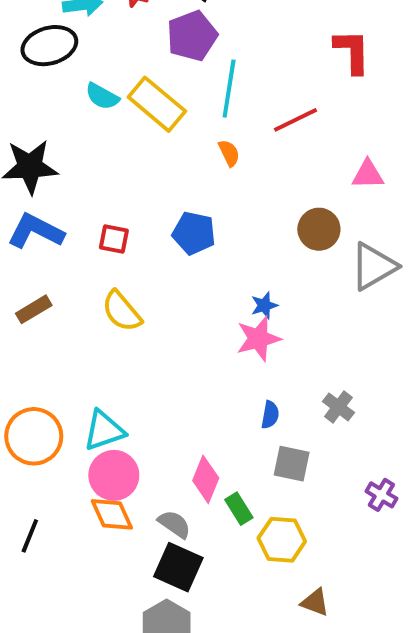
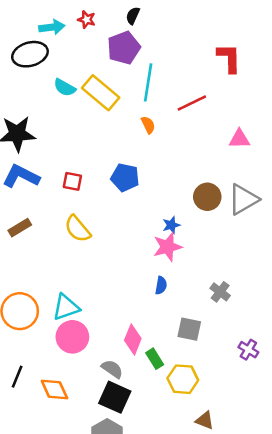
brown circle: (319, 229) -> (207, 197), moved
blue semicircle: (270, 415) -> (161, 285), moved
orange diamond: (112, 514) -> (54, 389), moved

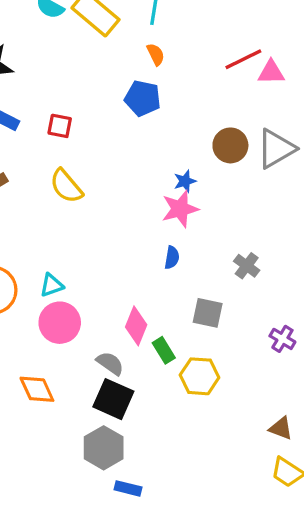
red line: (192, 103) -> (243, 59), moved
blue pentagon: (125, 178) -> (143, 98), moved
cyan triangle: (66, 307) -> (52, 285), size x0.7
brown triangle: (205, 420) -> (281, 428), moved

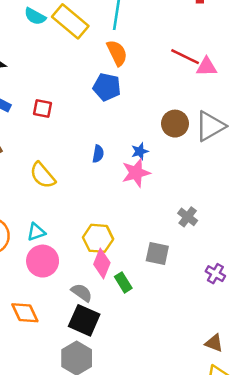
orange semicircle: (156, 54) -> (117, 53), size x1.5
red line: (243, 59) -> (185, 57), turned 52
yellow semicircle: (66, 186) -> (43, 175), moved
blue semicircle: (172, 258) -> (98, 154), moved
yellow hexagon: (200, 376) -> (98, 238), moved

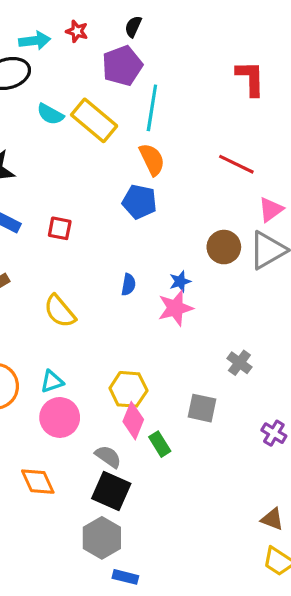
pink triangle: (207, 67) -> (271, 210), moved, turned -35

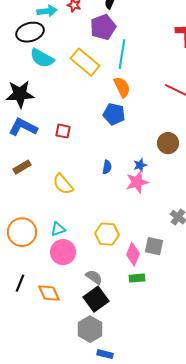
cyan semicircle: (50, 114) -> (42, 58), moved, size x1.4
pink diamond: (133, 421) -> (133, 254), moved
green rectangle: (160, 444) -> (137, 278), moved, turned -63
black square: (111, 491) -> (96, 299), turned 30

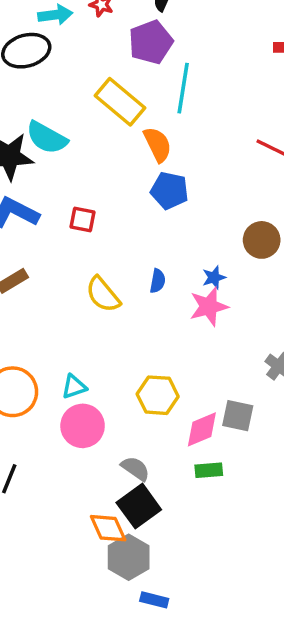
cyan semicircle: (42, 58) -> (47, 138), moved
orange semicircle: (122, 87) -> (158, 144), moved
yellow semicircle: (63, 184) -> (103, 295), moved
pink diamond: (133, 254) -> (202, 429), turned 45
orange diamond: (49, 293) -> (108, 528), moved

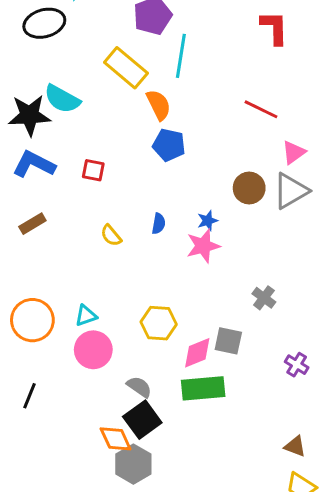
yellow semicircle: (103, 295) -> (111, 235), size x0.7
green rectangle: (209, 470) -> (203, 388), size x1.8

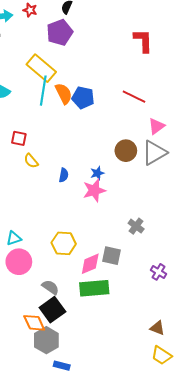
cyan line: (181, 56) -> (43, 91), moved
blue pentagon: (169, 145) -> (83, 98), moved
yellow semicircle: (111, 235) -> (31, 161), moved

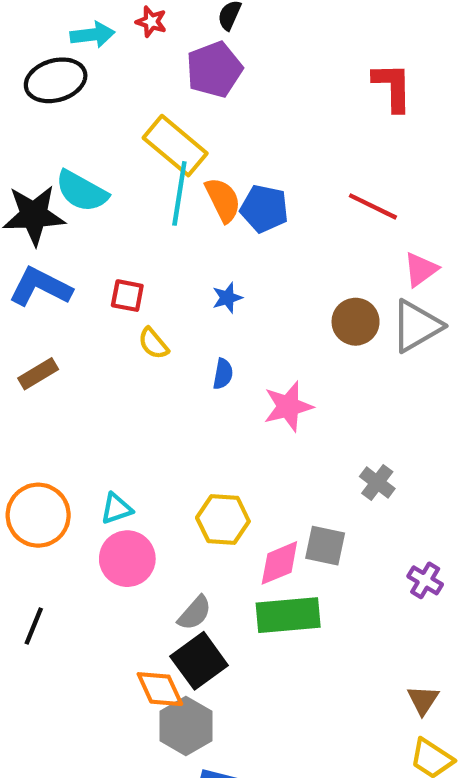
blue star: (97, 173) -> (227, 298), moved
gray semicircle: (50, 287) -> (195, 613), turned 96
brown triangle: (157, 328) -> (423, 700), turned 42

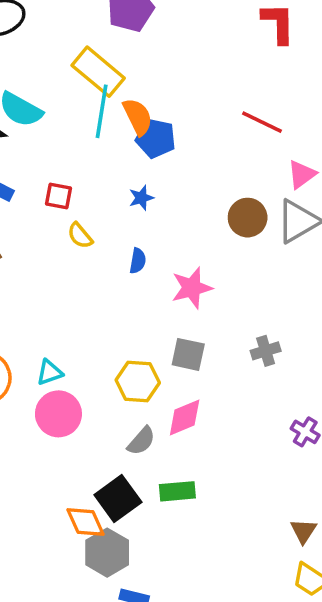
blue pentagon: (264, 209) -> (156, 138), moved
gray cross: (377, 483) -> (266, 351), turned 36
gray square: (325, 546) -> (188, 354), moved
gray semicircle: (195, 613) -> (141, 441), moved
green rectangle: (288, 615) -> (177, 491), moved, size x0.7

